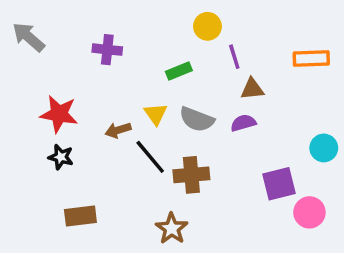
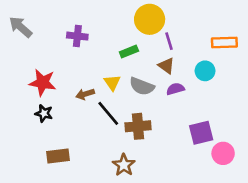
yellow circle: (207, 26) -> (150, 19), size x1.5
brown triangle: (252, 89) -> (166, 66), moved, turned 42
cyan circle: (324, 148) -> (205, 71), moved

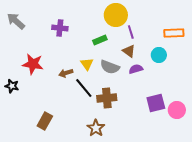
black star: (44, 113) -> (12, 86), moved
pink circle: (223, 153) -> (177, 110), moved
brown rectangle: (58, 156) -> (45, 121), turned -54

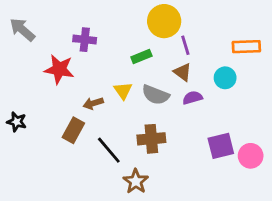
red star: (33, 64) -> (59, 69), moved
black line: (84, 88) -> (109, 150), moved
brown rectangle: (45, 121) -> (73, 130), moved

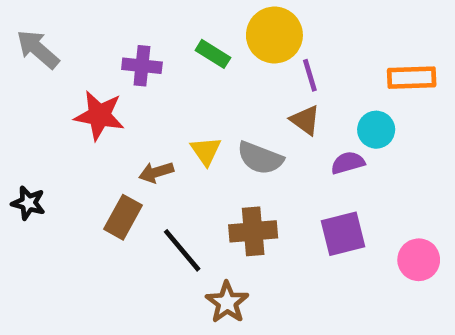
green rectangle: (141, 57) -> (213, 54), moved, turned 54
purple semicircle: (192, 98) -> (348, 163), moved
purple square: (221, 146) -> (343, 234), moved

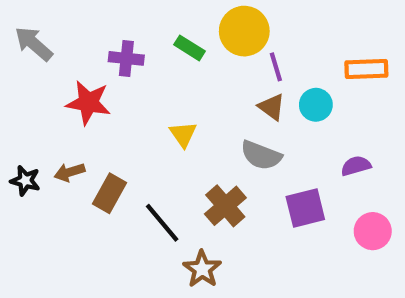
cyan circle: (376, 130) -> (316, 105), moved
gray semicircle: (260, 158) -> (261, 155), moved
purple semicircle: (348, 163) -> (356, 166), moved
brown arrow: (156, 172) -> (69, 172), moved
brown cross: (253, 231) -> (225, 206), turned -36

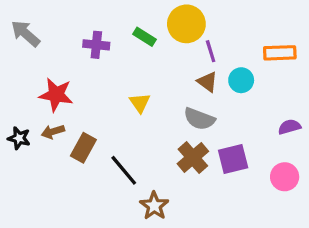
red star: (88, 103) -> (56, 95), moved
purple semicircle: (356, 166) -> (289, 127), moved
brown cross: (225, 206) -> (193, 157), moved

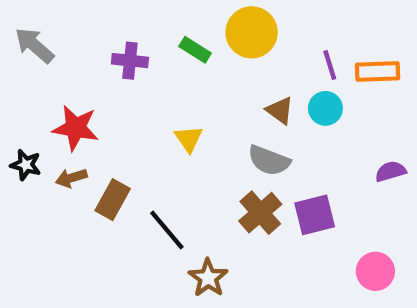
purple line: (211, 51) -> (330, 65), moved
black star: (19, 138) -> (26, 165), moved
pink circle: (285, 177) -> (375, 271), moved

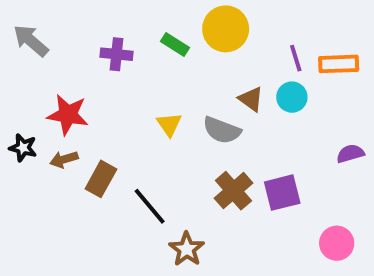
gray semicircle: (269, 161) -> (222, 130), moved

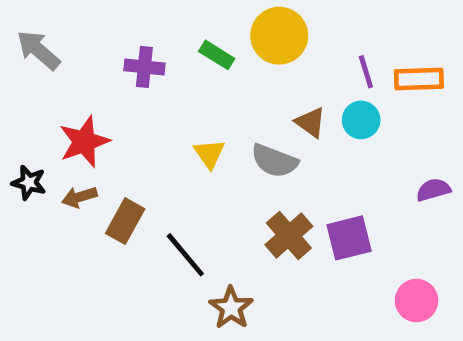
red star: (68, 115) -> (84, 142), turned -30

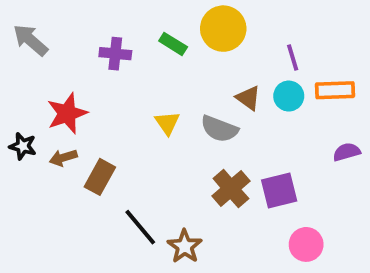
orange rectangle: (419, 79) -> (335, 90), moved
black line: (185, 255) -> (140, 227), moved
pink circle: (416, 301) -> (306, 244), moved

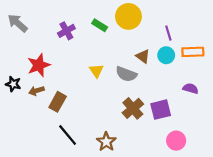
purple cross: (115, 54) -> (66, 31), turned -35
purple semicircle: (347, 152) -> (191, 88), moved, turned 32
black line: (140, 227) -> (68, 135), moved

